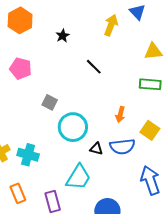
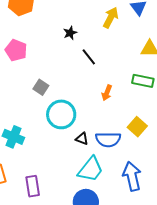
black star: (63, 36) -> (70, 33), moved
orange arrow: (120, 114) -> (107, 93), moved
cyan trapezoid: (78, 177) -> (91, 169), moved

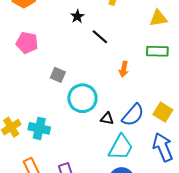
yellow square: (137, 127) -> (163, 112), moved
blue semicircle: (108, 140) -> (133, 115), turned -40

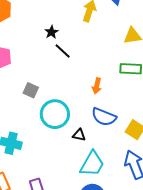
black line: (100, 37) -> (63, 51), moved
blue semicircle: (133, 115) -> (104, 117), moved, turned 70

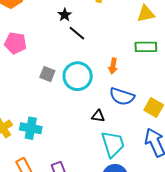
cyan circle: (55, 114) -> (78, 76), moved
cyan trapezoid: (92, 164) -> (113, 144), turned -44

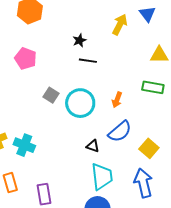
black line: (77, 33) -> (88, 61), turned -42
blue semicircle: (122, 96) -> (120, 131), turned -70

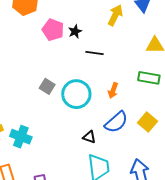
pink pentagon: (26, 59) -> (53, 30), moved
black line: (88, 61) -> (95, 53), moved
yellow square: (149, 148) -> (148, 122), moved

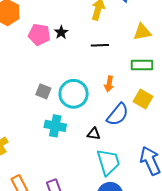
black line: (95, 53) -> (100, 45), moved
yellow square: (148, 122) -> (143, 99), moved
cyan cross: (21, 137) -> (55, 126), moved

